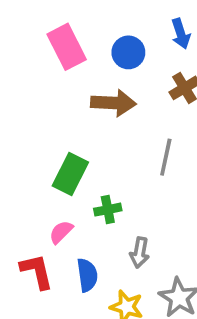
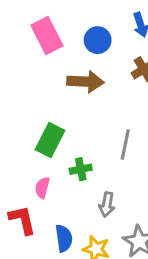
gray line: (166, 157) -> (125, 145), moved
pink semicircle: (61, 232) -> (42, 188), turned -30
blue semicircle: (87, 275) -> (64, 238), moved

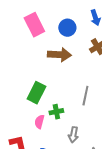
pink semicircle: (42, 188) -> (39, 122), moved

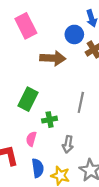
blue circle: (67, 28) -> (74, 34), moved
pink semicircle: (39, 122) -> (31, 139), moved

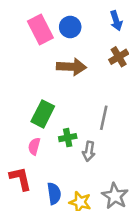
blue circle: (74, 34) -> (70, 27), moved
pink semicircle: (31, 139) -> (34, 146), moved
gray arrow: (68, 144) -> (89, 151), moved

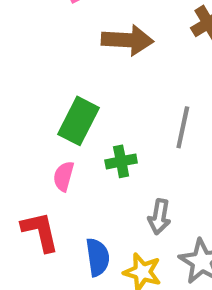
gray arrow: (89, 151) -> (159, 217), moved

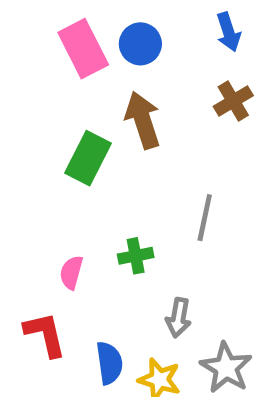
brown arrow: (127, 40) -> (143, 120), turned -111
green rectangle: (78, 121) -> (88, 158), moved

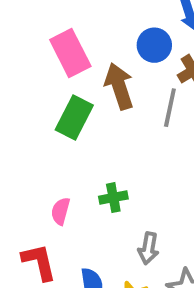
blue circle: (140, 44) -> (154, 45), moved
pink rectangle: (83, 49) -> (70, 53), moved
gray line: (205, 218) -> (170, 108), moved

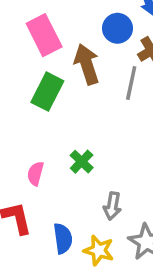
green cross: (113, 198) -> (82, 162), turned -35

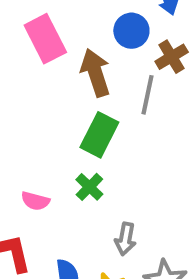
green rectangle: (47, 92) -> (99, 135), moved
pink semicircle: (35, 174) -> (35, 201), turned -90

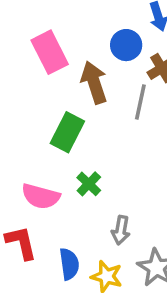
green rectangle: (99, 135) -> (67, 132), moved
pink semicircle: (35, 201) -> (41, 196), size x1.5

